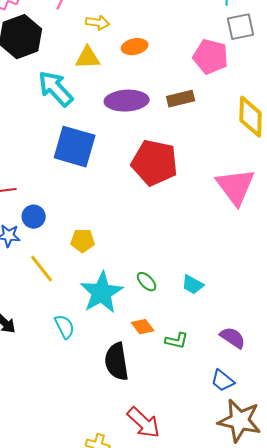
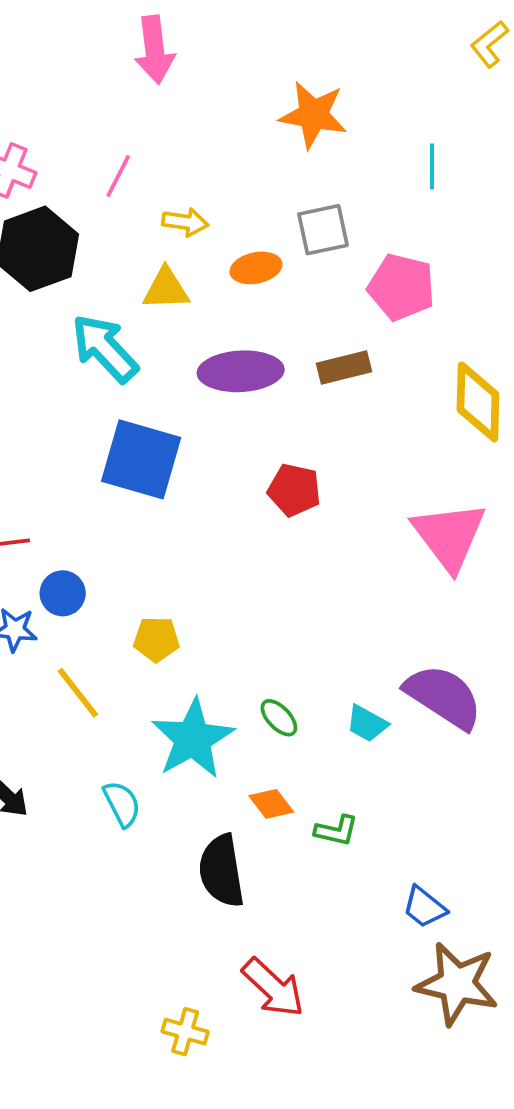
gray square: (241, 27) -> (323, 230), moved
red pentagon: (155, 163) -> (294, 490), size x0.6
purple semicircle: (233, 338) -> (444, 697), moved, size x1.6

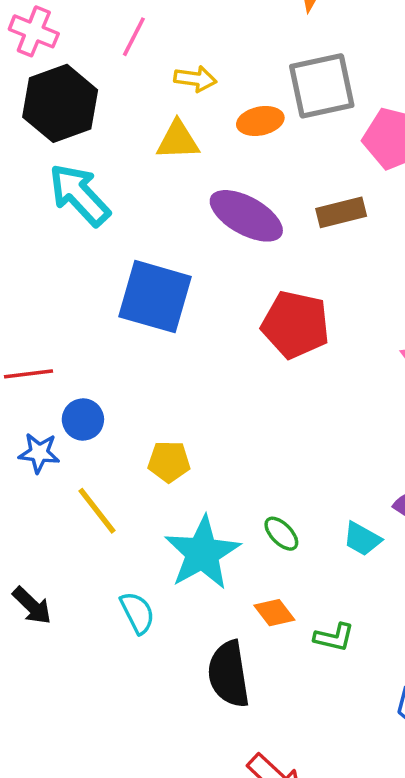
gray square: (323, 230) -> (322, 86), size x1.4
cyan arrow: (105, 348) -> (79, 195), moved
purple ellipse: (241, 371) -> (246, 216), turned 32
red pentagon: (294, 490) -> (295, 325), size x1.4

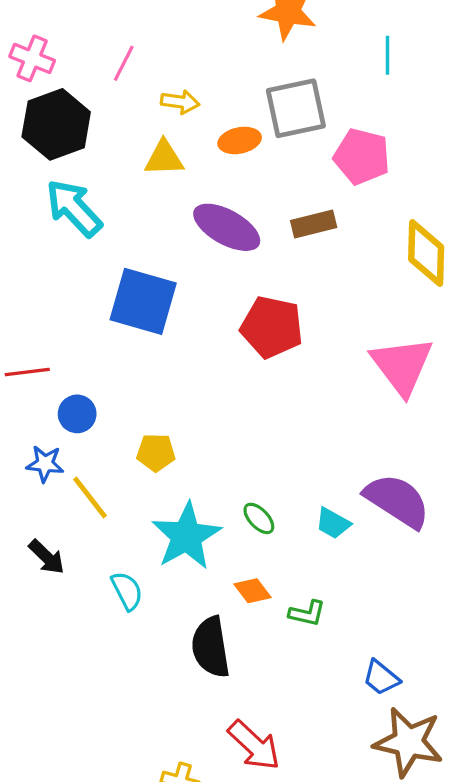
blue star: (39, 453) -> (45, 464), moved
black arrow: (32, 606) -> (47, 557), moved

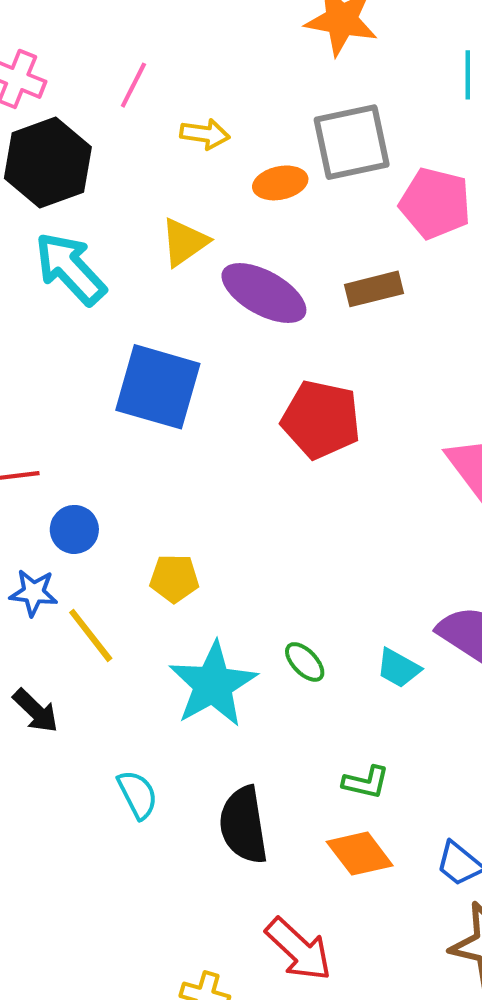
yellow triangle: (164, 158) -> (184, 242), moved, turned -33
cyan semicircle: (127, 591) -> (138, 794), moved
orange diamond: (252, 591) -> (360, 854), moved, size x1.4

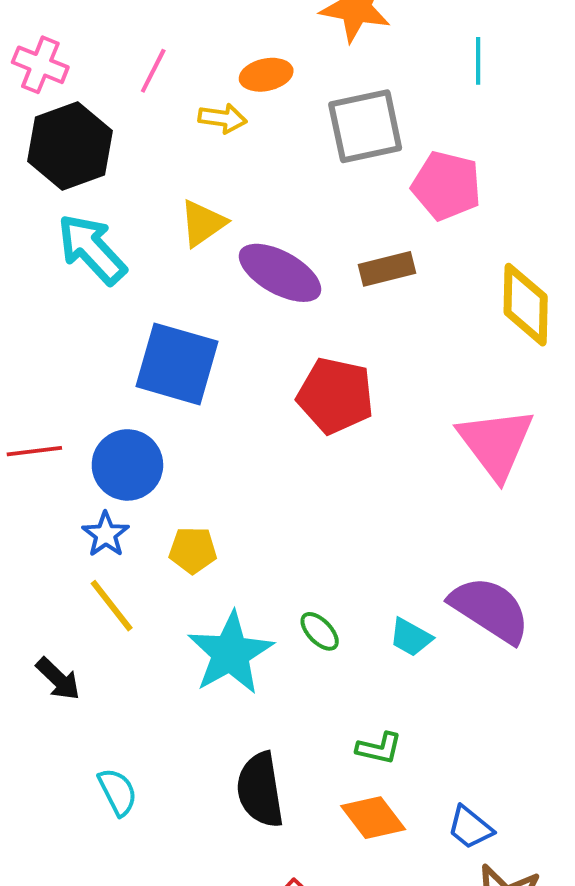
orange ellipse: (280, 183) -> (266, 75), moved
blue circle: (74, 529) -> (127, 465), moved, size x1.5
blue star: (34, 593) -> (106, 534), moved, turned 30
cyan semicircle: (138, 794) -> (118, 792), moved

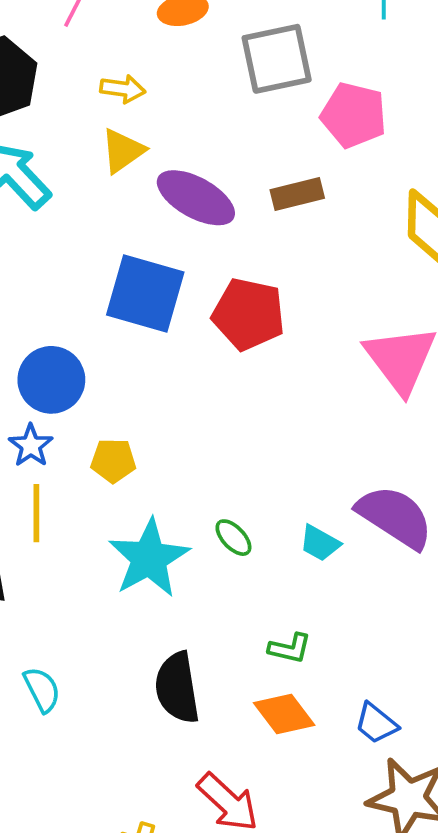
yellow arrow: (223, 118) -> (123, 89), moved
blue square: (177, 364) -> (145, 293), moved
yellow line: (112, 606) -> (36, 513), turned 38

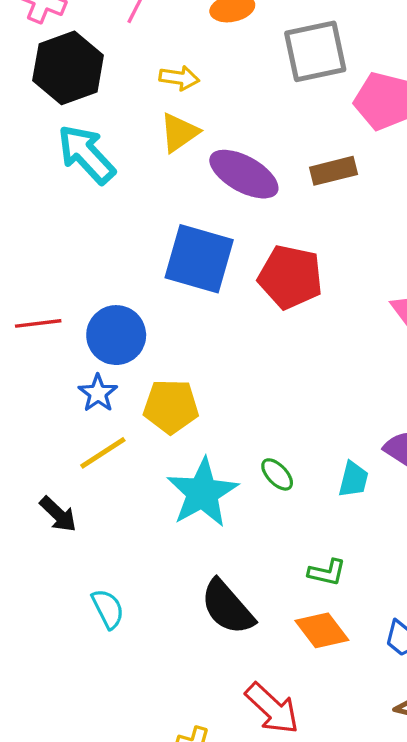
yellow pentagon: (113, 461) -> (171, 406), size x1.4
yellow line: (36, 513) -> (103, 453), turned 57
cyan trapezoid: (320, 543) -> (353, 479), turned -105
black semicircle: (177, 688) -> (227, 607), turned -32

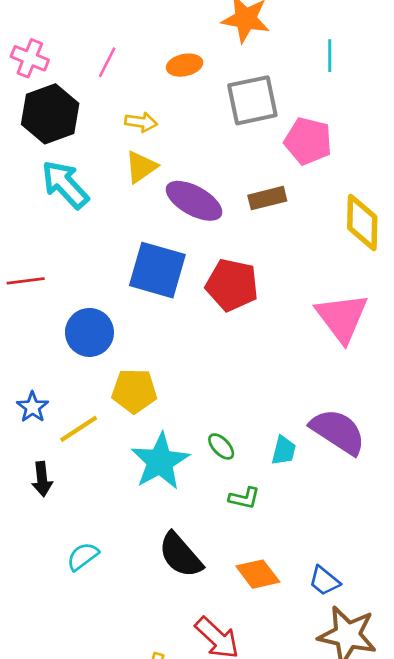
red line: (38, 323) -> (26, 281), moved
blue star: (98, 393) -> (32, 407), moved
black arrow: (58, 514) -> (42, 479), turned 40
green L-shape: (327, 572) -> (244, 498), moved
cyan semicircle: (108, 609) -> (83, 556), turned -100

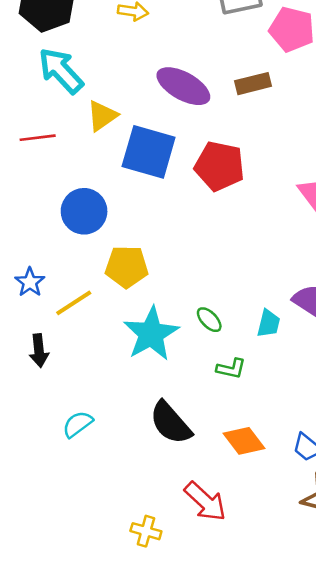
yellow triangle: (141, 167) -> (102, 116), moved
red line: (26, 281) -> (38, 138), moved

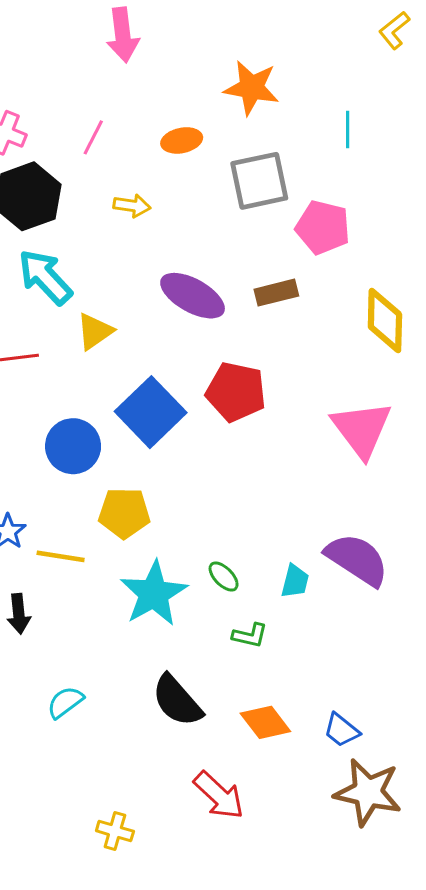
blue square: (149, 152) -> (151, 412), moved, turned 30
yellow line: (74, 303) -> (61, 556), turned 42
yellow cross: (146, 531) -> (115, 831), moved

